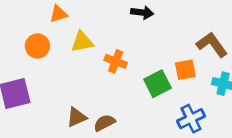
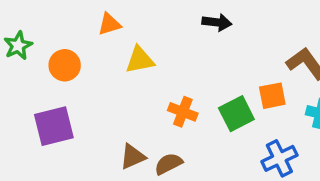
orange circle: (37, 46) -> (65, 65), moved
orange cross: (116, 61) -> (183, 112), moved

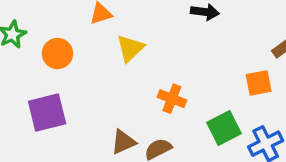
yellow triangle: (140, 60) -> (130, 48), turned -32
green square: (236, 114) -> (224, 128), moved

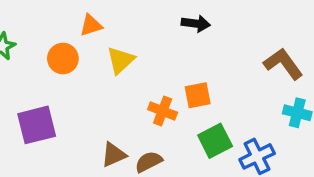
orange circle: (57, 53) -> (63, 59), moved
orange square: (259, 83) -> (198, 95), moved

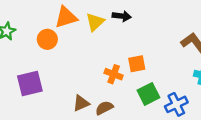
black arrow: (196, 24) -> (122, 16), moved
orange triangle: (91, 25) -> (66, 17), size x1.5
yellow triangle: (121, 60) -> (95, 22), moved

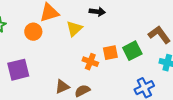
yellow triangle: (95, 22) -> (74, 29), moved
green square: (148, 94) -> (132, 51), moved

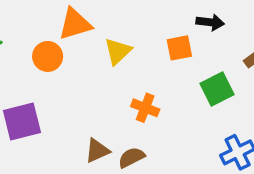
black arrow: (97, 12) -> (210, 22), moved
orange square: (110, 53) -> (179, 48), moved

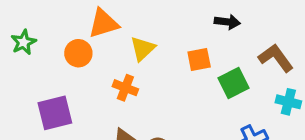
orange square: (179, 48) -> (199, 59), moved
orange cross: (145, 108) -> (125, 88), moved

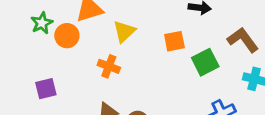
green star: (24, 42) -> (42, 23), moved
purple square: (55, 113) -> (46, 89), size x0.7

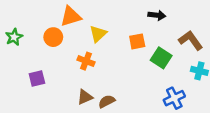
green star: (42, 23) -> (14, 37), moved
green square: (205, 62) -> (161, 58), turned -30

